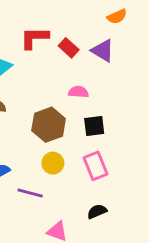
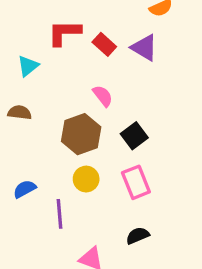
pink semicircle: (78, 92) -> (103, 96), moved, turned 48
black square: (94, 126) -> (134, 136), turned -30
purple line: (30, 193) -> (59, 214), turned 70

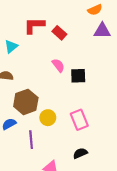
purple triangle: (144, 48) -> (102, 31), moved, turned -30
brown hexagon: (81, 134) -> (26, 102), moved
black square: (134, 136) -> (78, 76), moved, turned 35

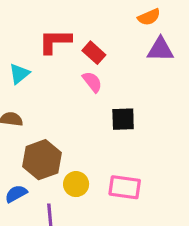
pink semicircle: (58, 65) -> (92, 82), moved
pink rectangle: (79, 120) -> (125, 187), turned -60

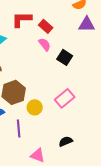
black square: (123, 119) -> (65, 57), moved, turned 35
pink rectangle: (125, 187) -> (65, 98), moved, turned -48

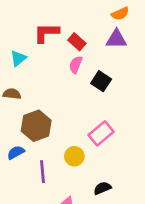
purple triangle: (87, 24) -> (116, 39), moved
pink semicircle: (45, 44) -> (76, 65), turned -120
yellow circle: (35, 107) -> (74, 156), moved

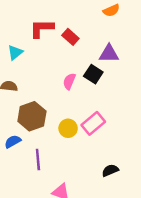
purple triangle: (116, 39) -> (109, 54), moved
pink semicircle: (76, 65) -> (69, 81), moved
yellow circle: (74, 156) -> (68, 128), moved
black semicircle: (102, 188) -> (110, 170), moved

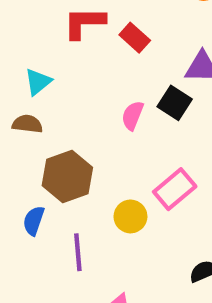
cyan triangle: (15, 52) -> (38, 82), moved
yellow circle: (68, 128) -> (130, 216), moved
blue semicircle: (13, 141) -> (34, 221), turned -42

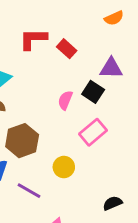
pink rectangle: (175, 189) -> (93, 132), moved
purple line: (78, 252) -> (29, 191), turned -55

